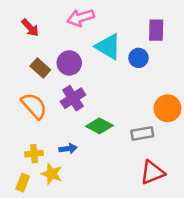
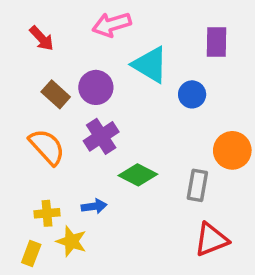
blue circle: (138, 58) -> (192, 94), moved
gray rectangle: (142, 133) -> (197, 185), turned -70

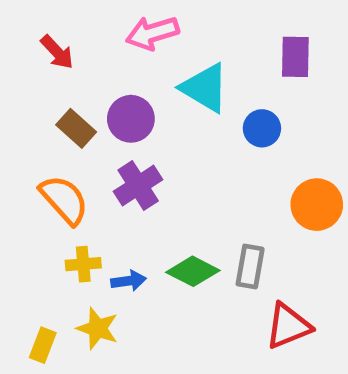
green diamond: (138, 175) -> (193, 271), moved
gray rectangle: (197, 185) -> (250, 267), moved
yellow cross: (47, 213) -> (83, 264), moved

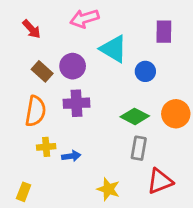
purple cross: (138, 185) -> (77, 103), turned 30
orange semicircle: (64, 200) -> (36, 111), turned 52
green diamond: (193, 271) -> (135, 116), moved
yellow star: (98, 328) -> (108, 189), moved

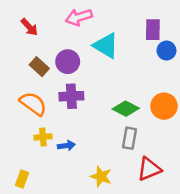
blue circle: (145, 71) -> (166, 51), moved
orange semicircle: (36, 111) -> (33, 104), turned -64

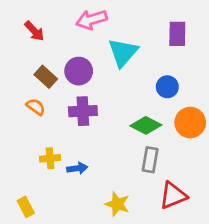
cyan triangle: (106, 46) -> (123, 52), turned 40
blue circle: (166, 51) -> (167, 87), moved
orange semicircle: (33, 104) -> (36, 107), moved, size x0.6
yellow rectangle: (22, 179) -> (26, 207), turned -49

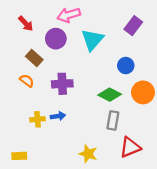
purple rectangle: (177, 34) -> (133, 26), turned 36
purple circle: (79, 71) -> (56, 39), moved
blue arrow: (77, 168) -> (58, 116), moved
yellow rectangle: (26, 207) -> (19, 156), turned -64

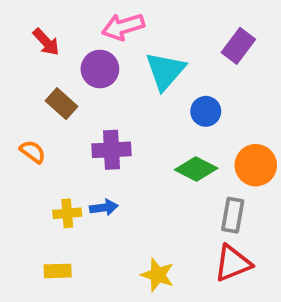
blue circle: (126, 66) -> (206, 111), moved
orange semicircle: (27, 81) -> (33, 152), moved
gray rectangle: (113, 120) -> (233, 215), moved
yellow rectangle: (19, 156) -> (58, 271), moved

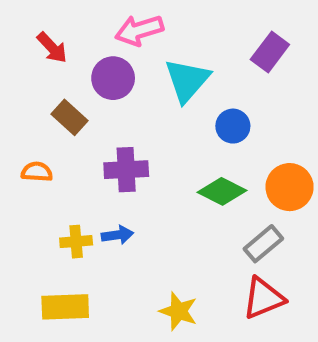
orange semicircle: (33, 152) -> (37, 172), turned -32
gray rectangle: (233, 215) -> (263, 244), turned 40
yellow rectangle: (58, 271) -> (65, 307), size x1.5

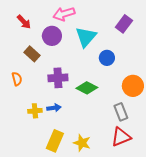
orange semicircle: (37, 172) -> (17, 79), turned 72
green diamond: (222, 191) -> (87, 88), moved
gray rectangle: (263, 244) -> (121, 112), turned -72
yellow rectangle: (65, 307) -> (55, 141), moved, turned -65

